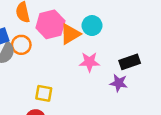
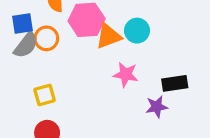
purple star: (119, 83) -> (157, 107), turned -30
yellow square: (44, 93) -> (45, 95), moved, turned -36

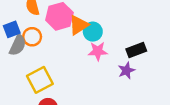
cyan circle: (137, 31) -> (93, 32), moved
yellow square: (45, 95) -> (40, 80), size x1.5

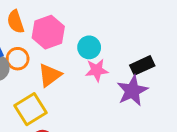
orange triangle: (79, 25) -> (50, 75), moved
purple star: (126, 70) -> (132, 91), size x1.5

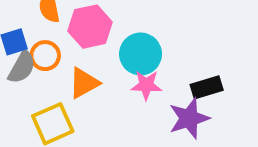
cyan circle: (89, 47) -> (141, 54), size x1.4

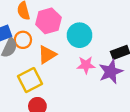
pink star: (146, 85) -> (86, 65), moved

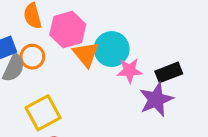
orange triangle: (47, 55) -> (86, 54), moved, turned -36
pink star: (86, 65) -> (129, 71), moved

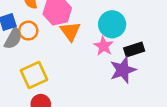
cyan circle: (112, 49) -> (112, 24), moved
pink star: (129, 71) -> (103, 46), turned 30

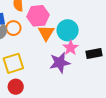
cyan circle: (112, 24) -> (68, 30), moved
purple star: (123, 70) -> (60, 63), moved

